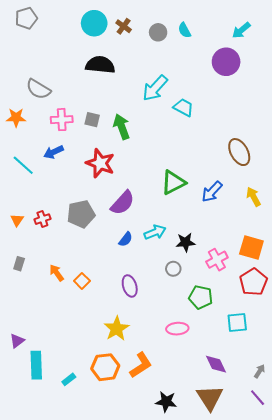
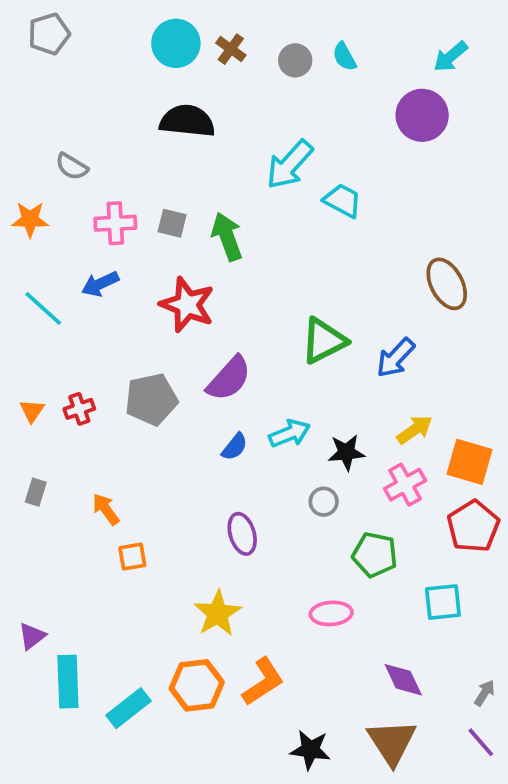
gray semicircle: (38, 89) -> (72, 166), size x0.7
yellow arrow: (253, 197) -> (415, 430), moved, turned 84
orange square: (82, 281) -> (132, 557), moved, turned 35
cyan rectangle: (69, 379) -> (129, 708), size x1.6

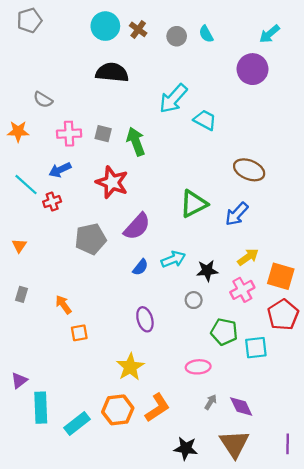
brown ellipse: (447, 284) -> (249, 170), moved, turned -40
red cross: (79, 409) -> (52, 202), moved
cyan square: (443, 602) -> (256, 348), moved
gray arrow: (485, 693) -> (211, 402), moved
purple line: (481, 742) -> (288, 444), turned 42

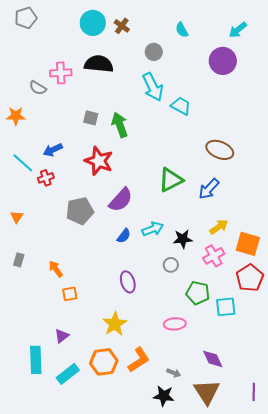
gray circle: (177, 36) -> (154, 52), moved
cyan arrow: (173, 99) -> (153, 87), turned -68
pink cross: (69, 134) -> (61, 73), moved
purple triangle: (19, 380) -> (62, 336), moved
gray arrow: (211, 402) -> (174, 373), moved, turned 80

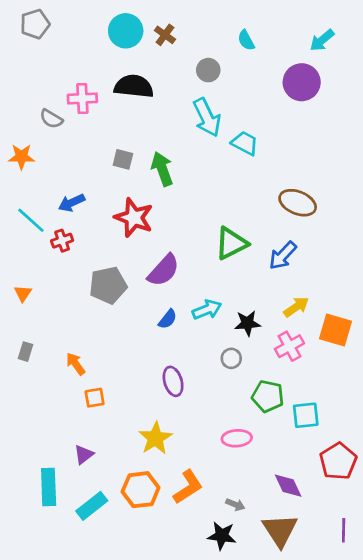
red pentagon: (250, 278) -> (338, 461), moved

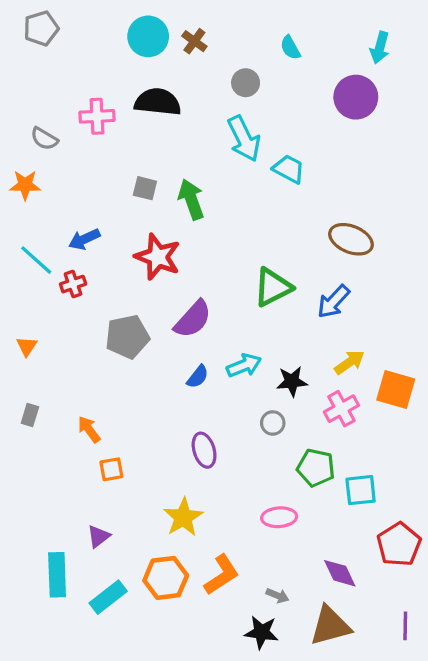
cyan arrow: (322, 40) -> (380, 48), turned -35
gray semicircle: (51, 119) -> (44, 139), moved
brown triangle: (280, 530) -> (330, 626), turned 48

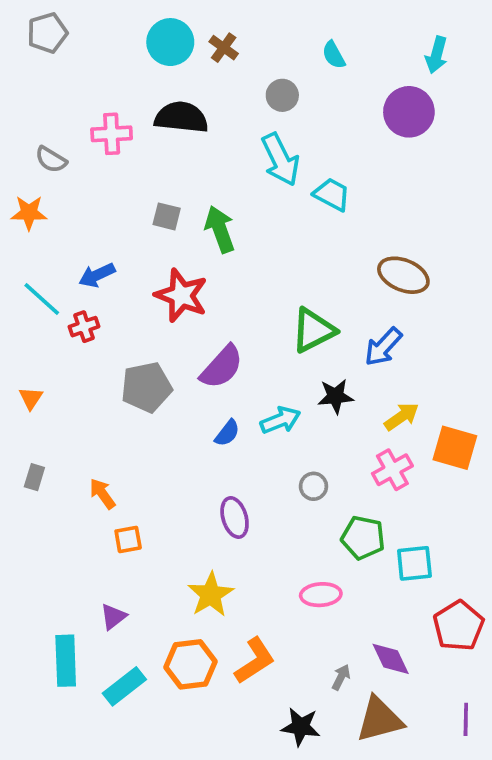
black star: (292, 381) -> (336, 396), moved
gray arrow: (278, 596) -> (341, 677), moved, turned -85

